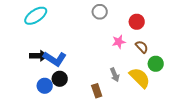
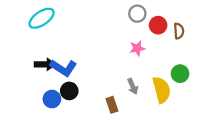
gray circle: (100, 12) -> (137, 14), moved
brown semicircle: (142, 47) -> (179, 31), moved, turned 40
yellow semicircle: (140, 78) -> (162, 90), turned 30

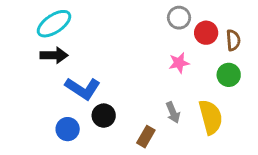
black arrow: (45, 64) -> (54, 55), moved
green circle: (180, 74) -> (229, 75), moved
black circle: (69, 91) -> (104, 116), moved
brown rectangle: (112, 105) -> (146, 137), turned 49

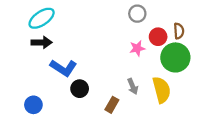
red circle: (206, 33) -> (158, 37), moved
green circle: (229, 75) -> (175, 57), size x1.6
blue circle: (68, 129) -> (33, 105), moved

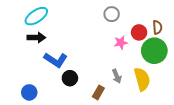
gray circle: (137, 14) -> (112, 14), moved

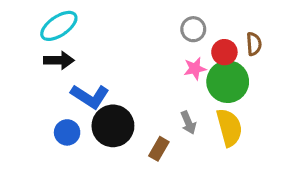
gray circle: (112, 14) -> (193, 29), moved
green circle: (154, 51) -> (228, 82), moved
black circle: (70, 78) -> (113, 126), size x1.6
blue circle: (29, 92) -> (67, 132), moved

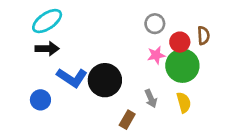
black circle: (113, 126) -> (105, 80), moved
yellow semicircle: (229, 128) -> (184, 102), size x0.7
blue circle: (67, 132) -> (40, 100), moved

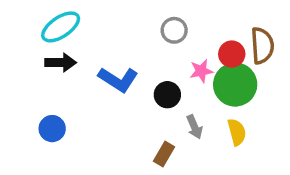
gray circle: (155, 24) -> (174, 30), moved
brown semicircle: (203, 35) -> (262, 46), size x1.5
blue L-shape: (72, 78) -> (118, 79), moved
black circle: (105, 80) -> (167, 95), moved, size x0.6

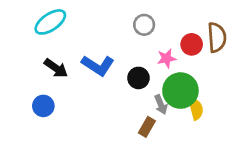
black arrow: (61, 63) -> (56, 68), moved, turned 35
green circle: (235, 85) -> (180, 91), moved
brown rectangle: (164, 154) -> (147, 127), moved

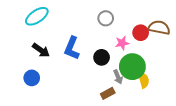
brown semicircle: (217, 37) -> (159, 28), turned -75
blue L-shape: (98, 65) -> (72, 48), turned 80
brown rectangle: (147, 127) -> (108, 93), turned 32

